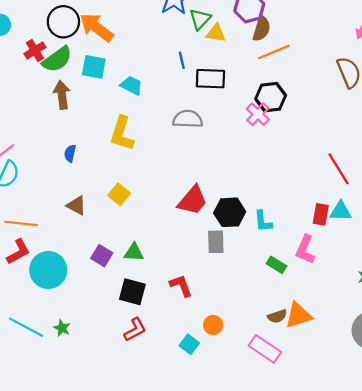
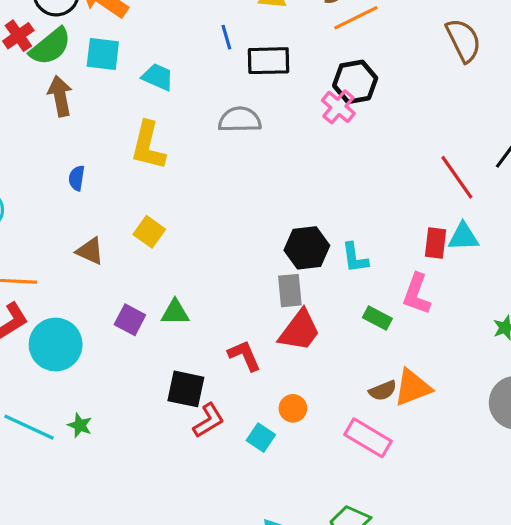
red trapezoid: (193, 200) -> (299, 331), moved
black square: (132, 292) -> (186, 389), moved
red L-shape: (135, 330) -> (209, 420), moved

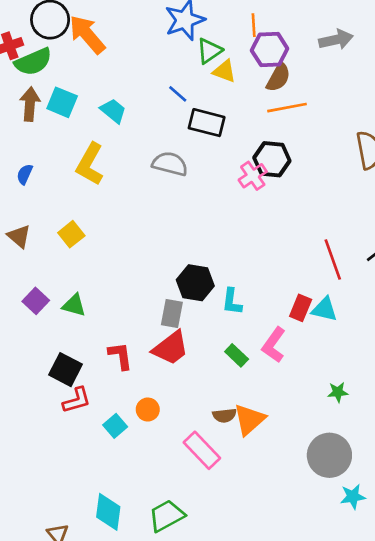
blue line: (226, 37) -> (178, 94), turned -48
cyan square: (103, 54) -> (62, 102), moved
orange triangle: (413, 387) -> (249, 420), turned -36

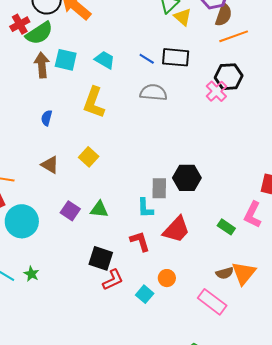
yellow triangle: (224, 71) -> (183, 17), turned 30
blue line: (178, 94) -> (147, 59), moved
cyan L-shape: (232, 302) -> (145, 208), moved
gray rectangle: (172, 313) -> (159, 188), moved

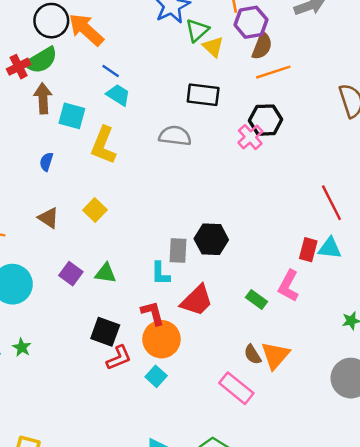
red cross: (20, 24) -> (19, 67), moved
blue line: (147, 59) -> (111, 71), moved
cyan square: (66, 60) -> (72, 116), moved
brown semicircle: (225, 273) -> (253, 355), turned 72
orange circle: (167, 278) -> (161, 339), moved, size x1.8

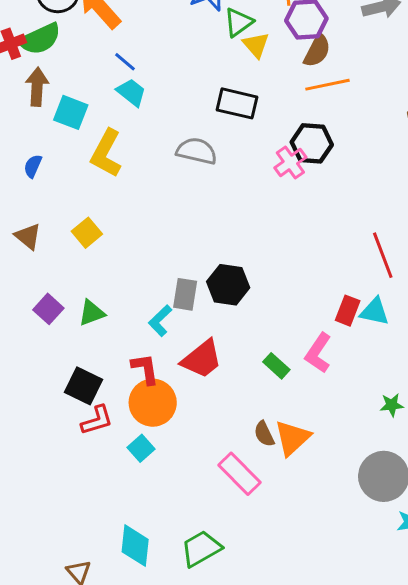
green triangle: (105, 273) -> (92, 313), turned -35
cyan L-shape: (160, 273) -> (160, 321), turned 40

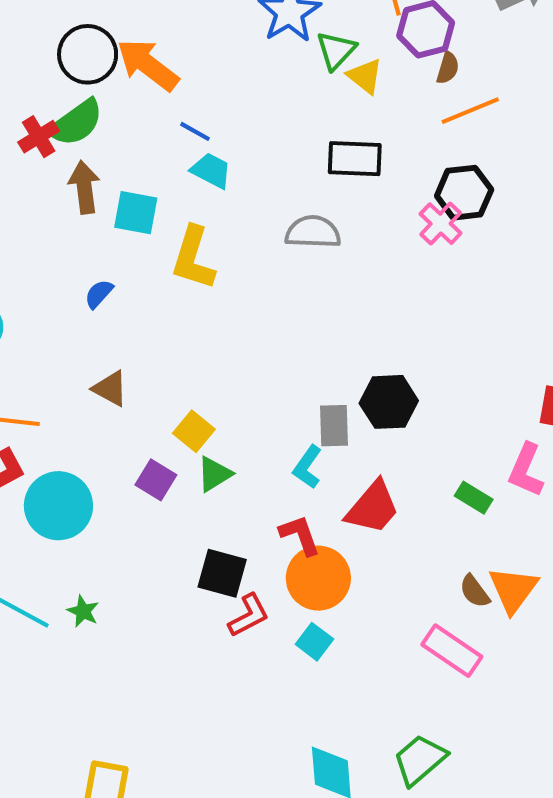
brown semicircle: (317, 51) -> (448, 68), size x0.7
blue semicircle: (33, 166) -> (99, 294), turned 30
yellow square: (87, 233) -> (194, 431), moved

